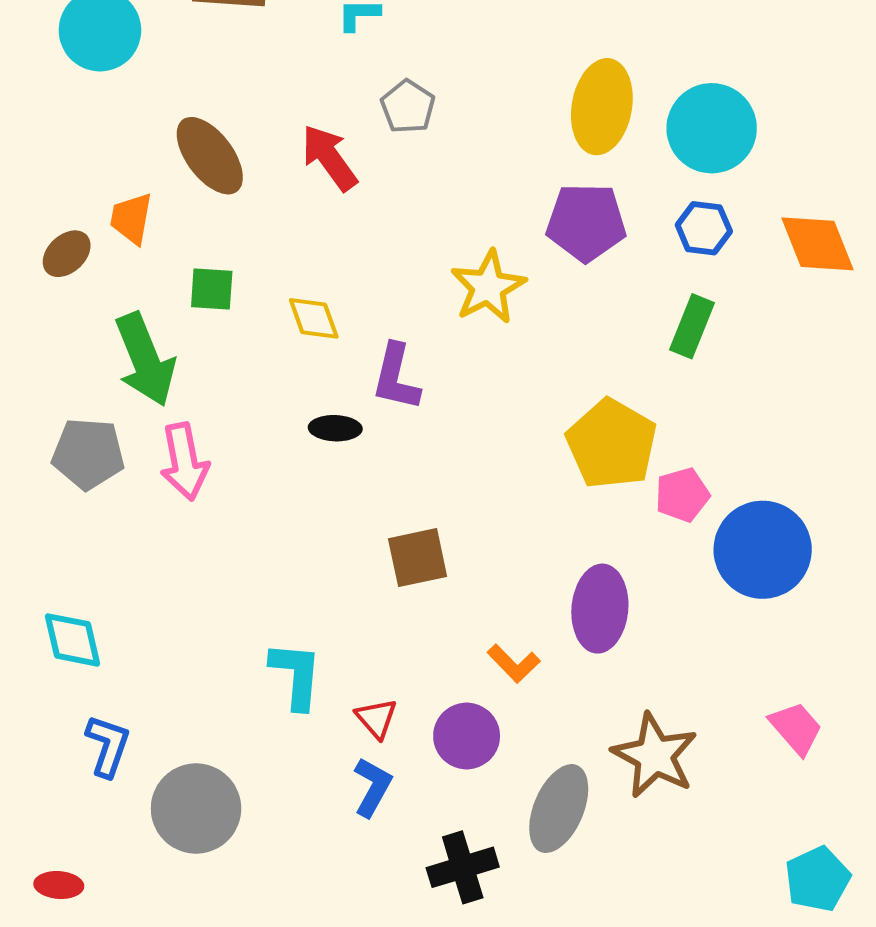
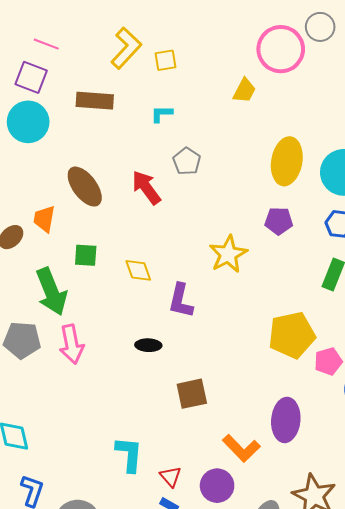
purple pentagon: (586, 222) -> (279, 221), size x0.7
black ellipse: (335, 428) -> (148, 345), moved
yellow pentagon: (612, 444) -> (292, 335), turned 30
orange L-shape: (514, 663) -> (241, 448), size x1.4

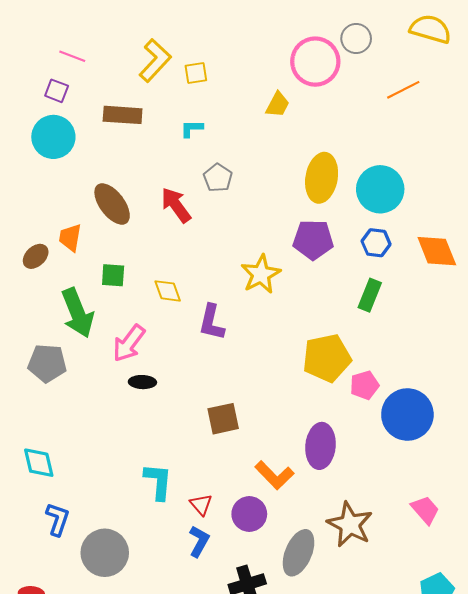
purple square: (31, 77) -> (57, 91), size x0.7
purple pentagon: (279, 221) -> (313, 240), size x1.4
pink arrow: (72, 344) -> (129, 343), moved, turned 48
black ellipse: (148, 345) -> (142, 382), moved

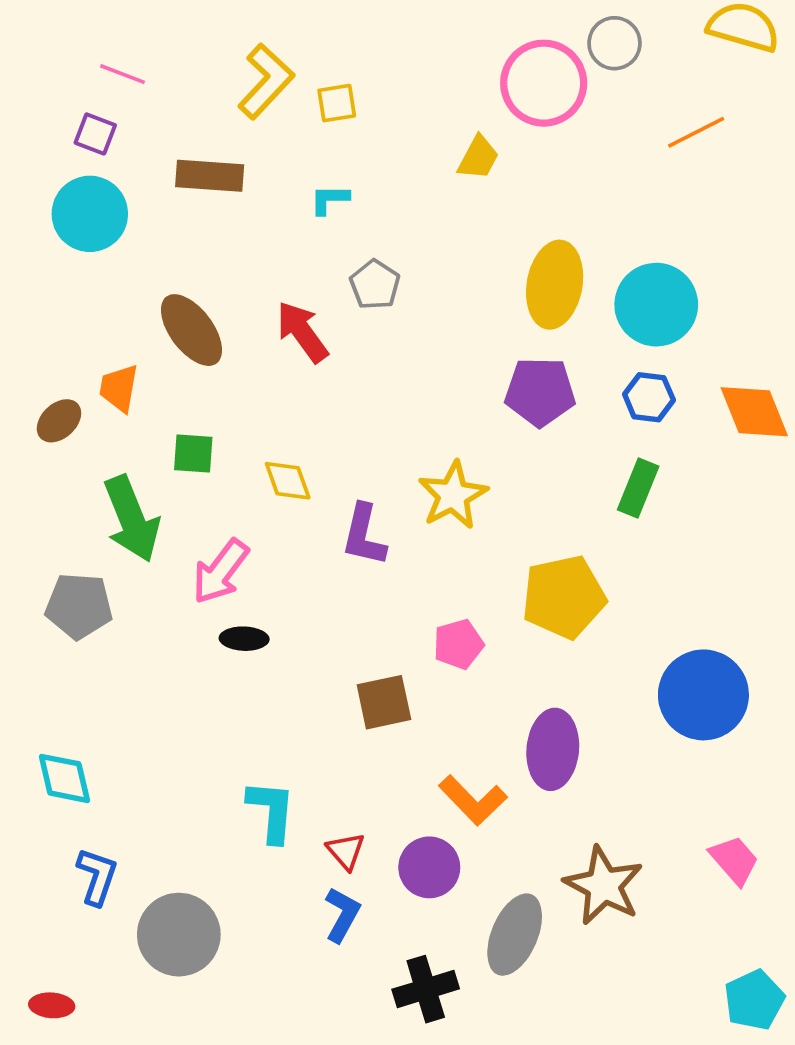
yellow star: (261, 274) -> (453, 495), moved
pink pentagon: (364, 385) -> (458, 644), moved

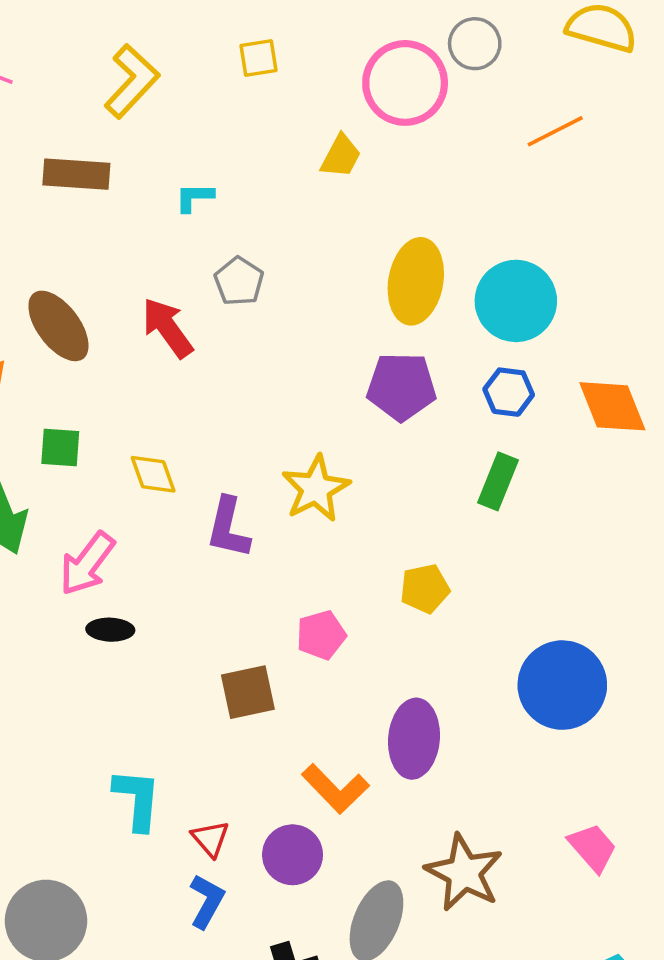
yellow square: (337, 103) -> (259, 58), moved
yellow pentagon: (564, 597) -> (425, 589), size x0.6

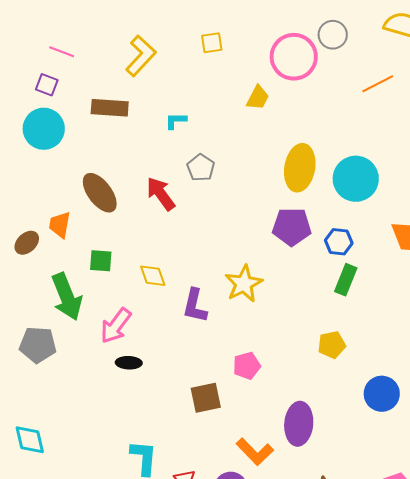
blue hexagon: (509, 392) -> (339, 242), moved
yellow pentagon: (425, 589) -> (332, 345), moved
blue circle: (562, 685) -> (382, 394), size x0.7

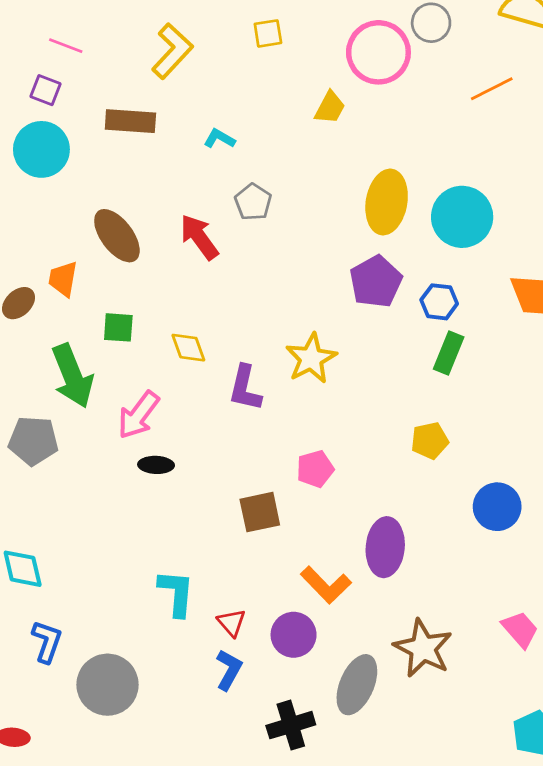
cyan L-shape: (176, 121) -> (219, 139), turned 30
purple pentagon: (292, 227) -> (376, 282), turned -30

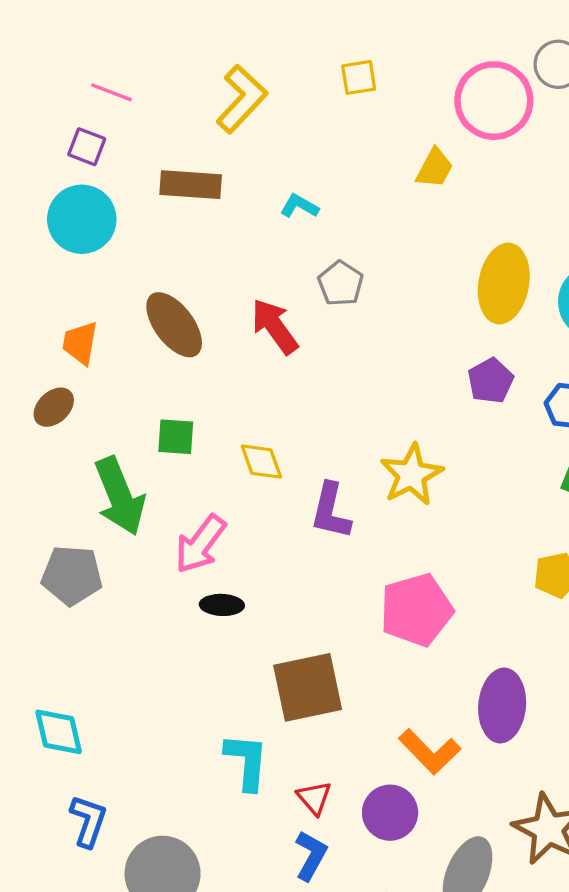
orange trapezoid: (63, 279) -> (80, 343), moved
purple pentagon: (376, 282) -> (491, 381), size x0.7
pink pentagon: (315, 469) -> (416, 610), size x1.6
brown square: (260, 512) -> (308, 687), moved, size x1.4

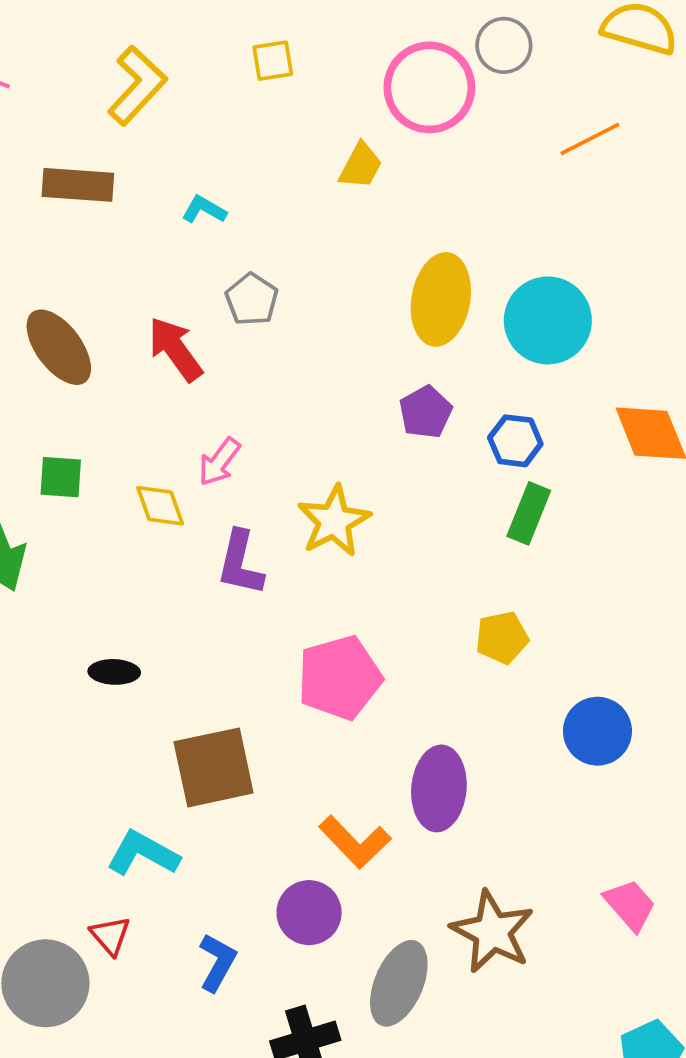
pink arrow: (200, 544) -> (219, 462), moved, size x0.7
cyan L-shape: (247, 762) -> (143, 853), turned -66
red triangle: (314, 798) -> (110, 936), moved

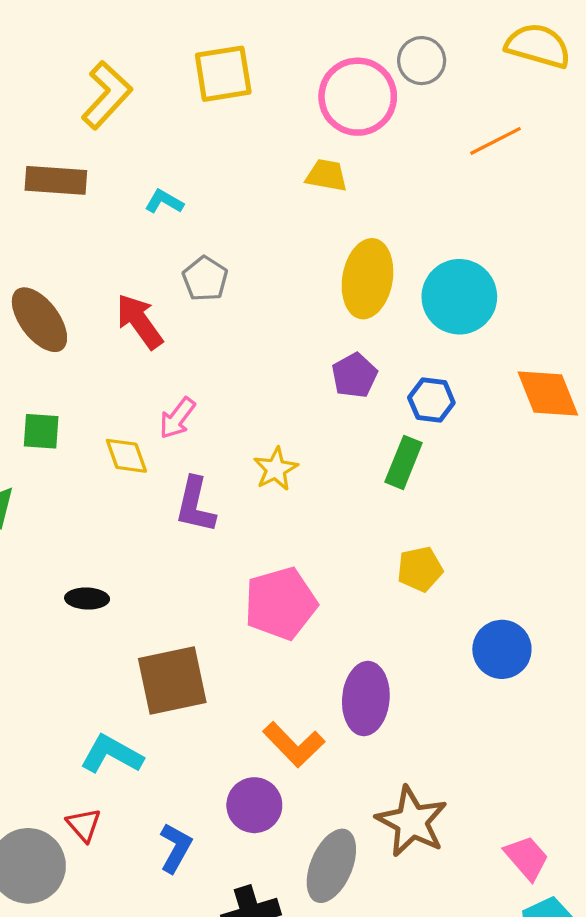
yellow square: (273, 61) -> (223, 74), size x1.6
yellow trapezoid: (361, 166) -> (326, 175), moved, turned -108
green rectangle: (529, 513) -> (404, 462), moved
yellow star: (334, 521) -> (276, 469), size x0.7
pink trapezoid: (630, 905) -> (527, 858), moved

